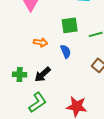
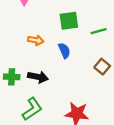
black arrow: (43, 74) -> (38, 77), turned -126

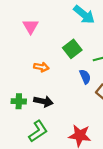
green square: (69, 21) -> (72, 49), turned -30
blue semicircle: (64, 51) -> (85, 77), moved

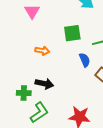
green square: (72, 49) -> (72, 33), turned 30
green cross: (19, 101) -> (24, 93), moved

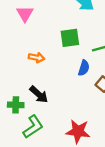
blue semicircle: (85, 60) -> (84, 68), turned 40
black arrow: (44, 84) -> (39, 94), turned 30

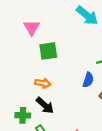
green square: (70, 38) -> (48, 51), moved
orange arrow: (36, 58) -> (43, 83), moved

